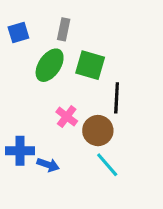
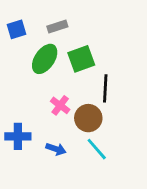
gray rectangle: (64, 29) -> (57, 27), turned 60
green square: (90, 65) -> (81, 59), turned -36
blue arrow: (48, 165) -> (56, 149), moved

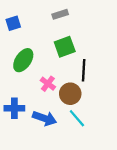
gray rectangle: (57, 27) -> (60, 14), moved
green ellipse: (45, 59) -> (23, 60), moved
blue arrow: (56, 149) -> (45, 118), size x1.5

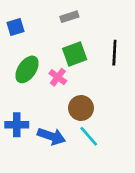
black line: (84, 70) -> (114, 53), moved
pink cross: (48, 84) -> (58, 77), moved

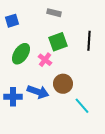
gray rectangle: (69, 17) -> (54, 13), turned 32
blue arrow: (51, 136) -> (38, 92), moved
cyan line: (89, 136) -> (82, 106), moved

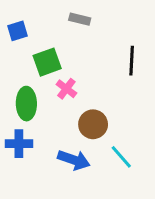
green square: (58, 42) -> (47, 62), moved
green ellipse: (21, 54) -> (26, 104), moved, turned -35
blue arrow: (38, 92) -> (74, 160), moved

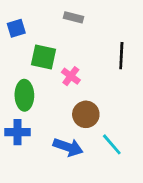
green square: (47, 62) -> (44, 57), turned 32
pink cross: (66, 89) -> (71, 76), moved

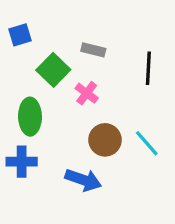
gray rectangle: (74, 17) -> (93, 50), moved
green square: (44, 57) -> (53, 70), turned 32
cyan line: (112, 144) -> (147, 143), moved

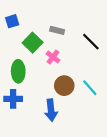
black line: (148, 68) -> (91, 42), turned -48
blue arrow: (83, 180) -> (51, 110), turned 65

